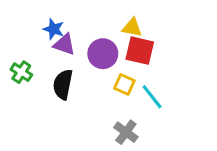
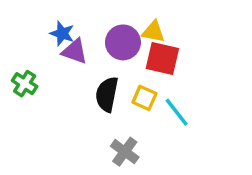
purple circle: (103, 54) -> (123, 42), moved
black semicircle: (63, 84) -> (107, 94), moved
gray cross: (126, 132) -> (125, 152), moved

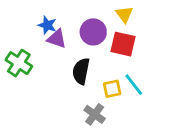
yellow triangle: (153, 32) -> (124, 14), moved, turned 42
green cross: (25, 84) -> (19, 63), size x1.4
yellow square: (144, 98) -> (112, 89), moved, turned -36

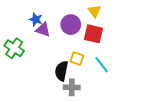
black semicircle: (81, 71) -> (61, 71), moved
yellow square: (112, 89) -> (77, 59), moved, turned 32
gray cross: (95, 114) -> (72, 87), turned -35

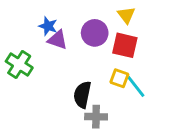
yellow square: (77, 59) -> (119, 78), moved

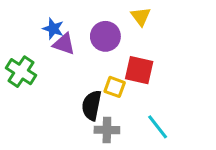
red square: (125, 45) -> (139, 70), moved
yellow square: (119, 78) -> (115, 87), moved
cyan line: (136, 86) -> (158, 127), moved

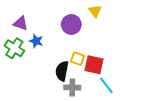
blue star: (53, 29) -> (36, 41), moved
purple triangle: (64, 44) -> (21, 23), moved
red square: (139, 70) -> (94, 65), moved

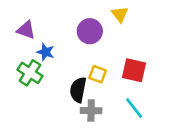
green cross: (14, 48) -> (30, 73), moved
red square: (94, 65) -> (134, 70), moved

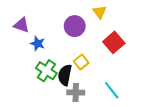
red square: (134, 70) -> (114, 42), moved, turned 36
green cross: (30, 73) -> (46, 71), moved
yellow square: (98, 74) -> (81, 62), turned 32

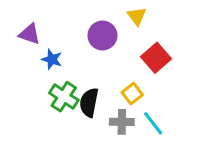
yellow square: (81, 62) -> (132, 94), moved
gray cross: (76, 92) -> (122, 122), moved

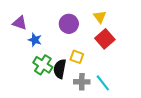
yellow triangle: (137, 16) -> (100, 17), moved
yellow square: (132, 94) -> (77, 57), moved, turned -32

